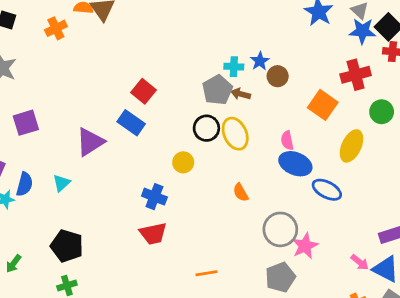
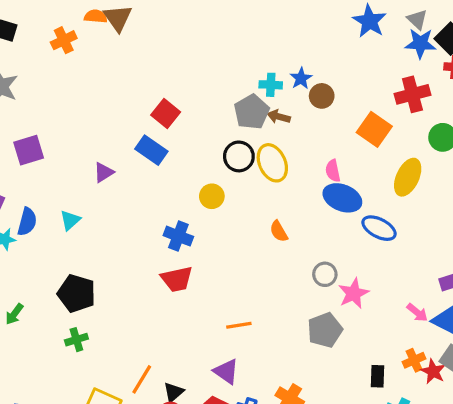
purple triangle: (90, 142) -> (104, 172), size x0.6
gray circle: (280, 229) -> (325, 274), size x0.6

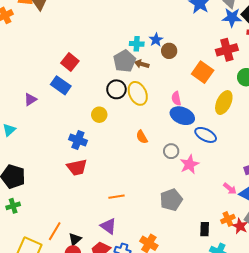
gray circle: (325, 274) -> (171, 151), moved
pink star: (354, 293) -> (189, 164), moved

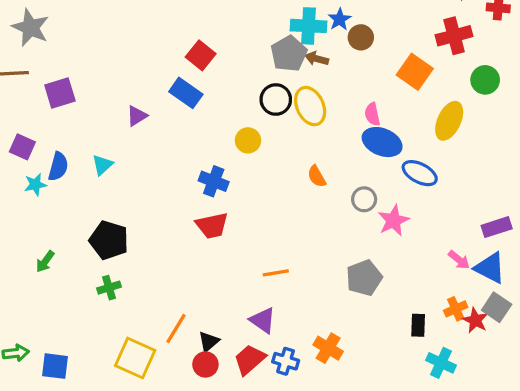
cyan cross: (137, 44) -> (308, 26), size x1.5

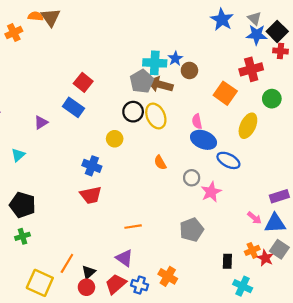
brown arrow: (317, 59) -> (160, 85), size x1.6
blue triangle: (490, 268) -> (275, 223), turned -30

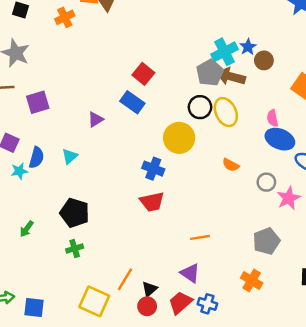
cyan cross: (155, 63) -> (225, 52), turned -30
yellow circle: (115, 139) -> (179, 138), size x1.6
orange semicircle: (160, 163) -> (231, 165), turned -32
orange cross: (168, 276) -> (252, 280), moved

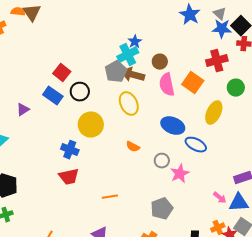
blue star: (248, 47) -> (135, 42), moved
black circle: (200, 107) -> (80, 92), moved
pink semicircle: (273, 118) -> (167, 85), moved, size x1.6
orange line: (200, 237) -> (110, 197), moved

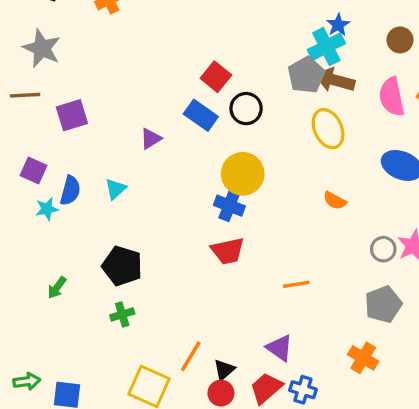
brown circle: (160, 62) -> (400, 40), moved
yellow circle: (91, 125) -> (243, 174), moved
gray circle: (162, 161) -> (383, 249), moved

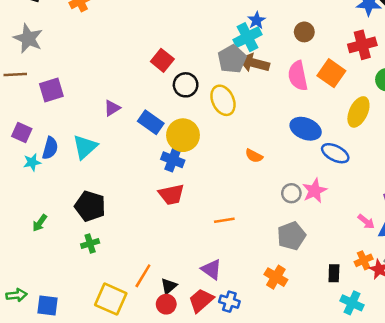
blue rectangle: (201, 115) -> (151, 122), moved
yellow ellipse: (328, 129) -> (223, 100), moved
cyan triangle: (115, 189) -> (85, 147), size x1.5

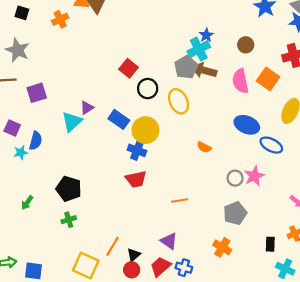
cyan triangle: (85, 147) -> (72, 122), moved

